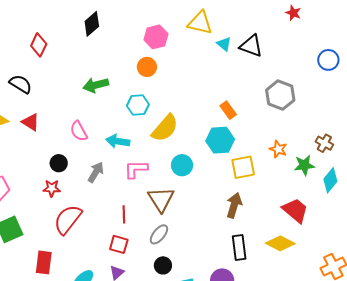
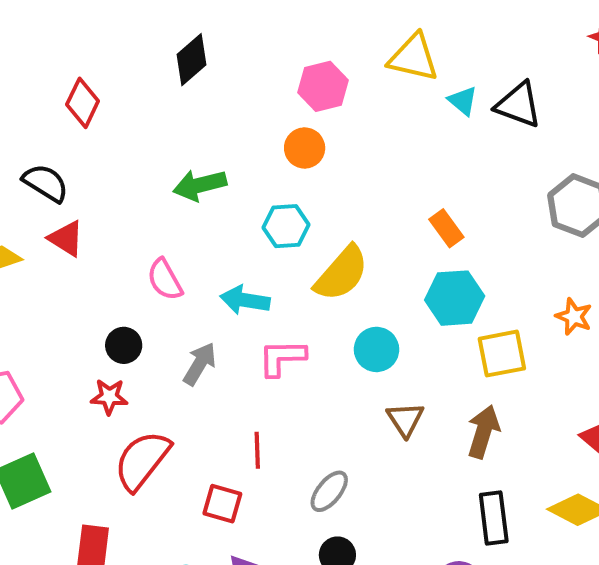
orange rectangle: (228, 110) -> (446, 228), moved
red triangle: (31, 122) -> (66, 238), moved
brown triangle: (161, 199) -> (405, 419), moved, size x0.7
red square: (119, 244) -> (222, 504), moved

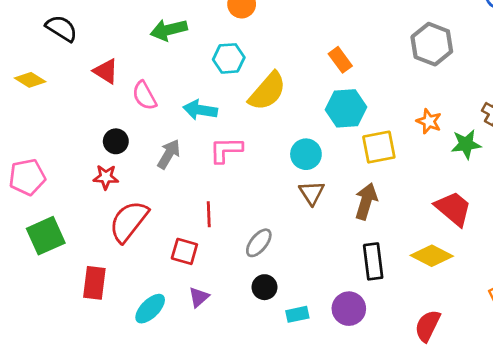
red triangle: (66, 238) -> (106, 71), moved
cyan circle: (377, 349) -> (306, 154), moved

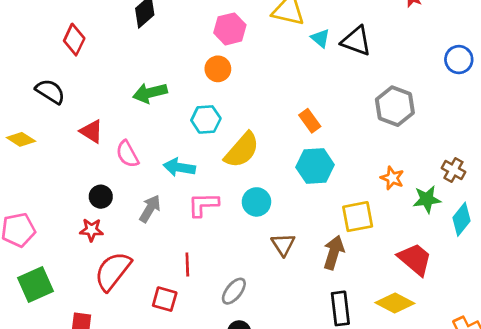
yellow square: (379, 147) -> (358, 217), moved
cyan circle: (306, 154) -> (256, 202), moved

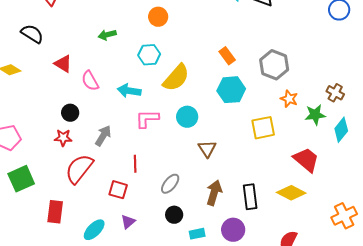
green arrow: (150, 93) -> (107, 35), size x0.7
gray hexagon: (395, 106) -> (274, 65), moved
gray arrow: (150, 209) -> (103, 136), moved
brown arrow: (334, 253) -> (214, 193), moved

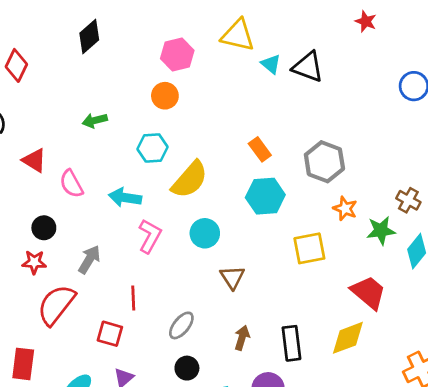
pink L-shape: (147, 119) -> (150, 236), turned 120
brown arrow: (214, 193) -> (242, 338), size x0.7
yellow diamond: (291, 193) -> (348, 338), turned -48

